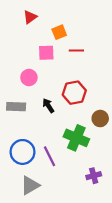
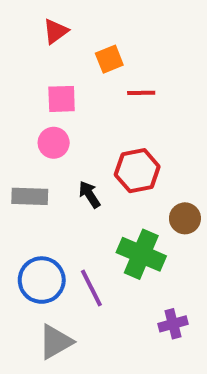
pink square: (46, 53) -> (62, 99), moved

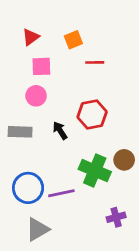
red triangle: (56, 31) -> (31, 37), moved
brown circle: (185, 218) -> (124, 160), moved
purple line: (91, 288) -> (61, 193), turned -75

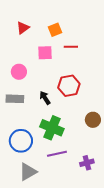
pink square: (41, 66) -> (45, 53), moved
pink circle: (36, 96) -> (19, 72), moved
green cross: (95, 171) -> (52, 128), moved
purple line: (61, 193) -> (57, 154), moved

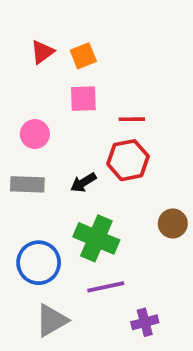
orange square: (55, 30) -> (83, 56), moved
red line: (71, 47) -> (132, 119), moved
black arrow: (45, 98) -> (83, 183), turned -88
purple cross: (87, 163) -> (145, 322), moved

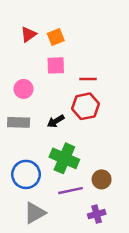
brown circle: (173, 224) -> (102, 179), moved

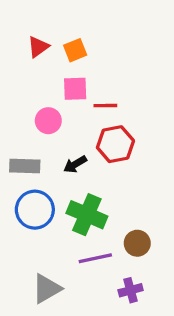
red line: (88, 79) -> (105, 106), moved
pink circle: (24, 89) -> (48, 121), moved
blue circle: (26, 174) -> (35, 210), moved

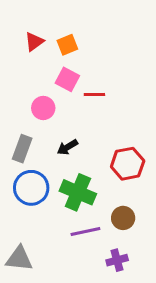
pink square: (75, 89) -> (67, 79), turned 30
red hexagon: (115, 144) -> (128, 164), moved
gray rectangle: (25, 166) -> (22, 149), turned -72
gray triangle: (47, 289) -> (19, 259), moved, turned 36

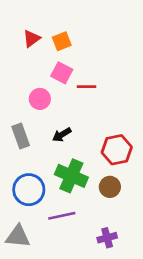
gray rectangle: (22, 149) -> (21, 136), turned -40
blue circle: (31, 188) -> (29, 190), moved
brown circle: (123, 218) -> (110, 187), moved
purple line: (85, 232) -> (62, 216), moved

